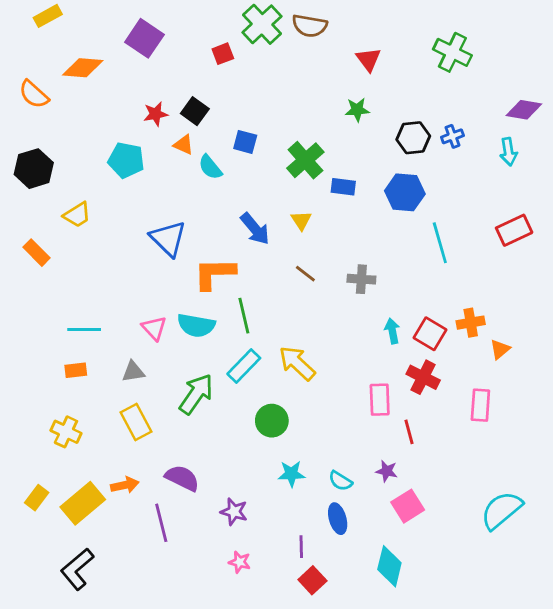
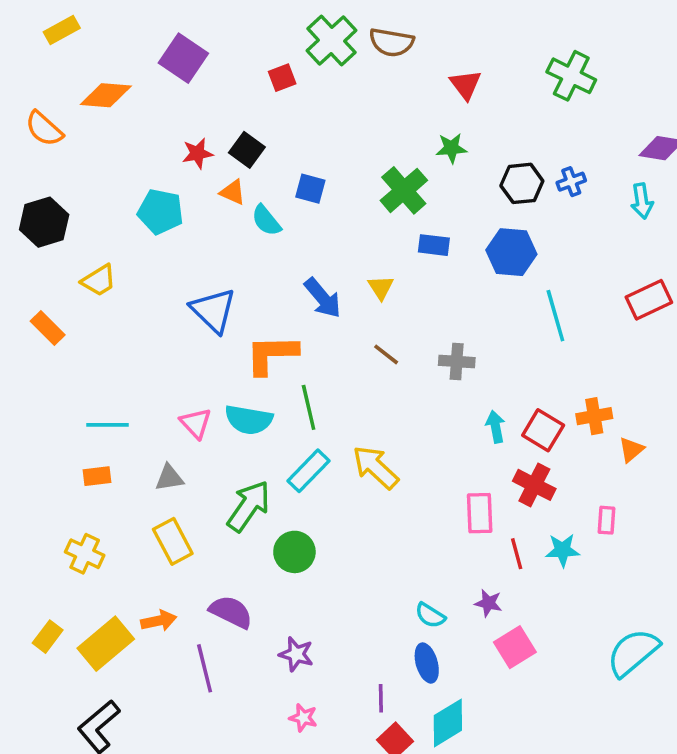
green cross: (305, 160) -> (404, 190), moved
pink rectangle: (480, 405) -> (607, 520), size x0.7
green circle: (272, 421) -> (294, 552), moved
cyan star: (291, 474) -> (562, 550), moved
cyan diamond: (389, 566) -> (448, 723), moved, turned 45

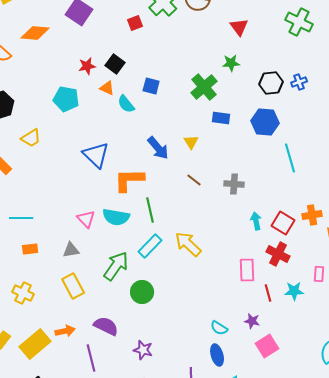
cyan line: (108, 425) -> (21, 218), moved

